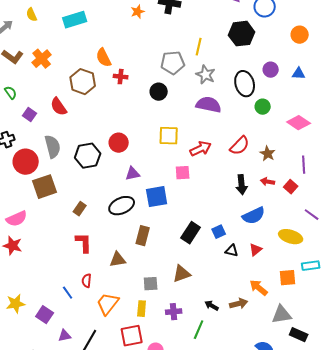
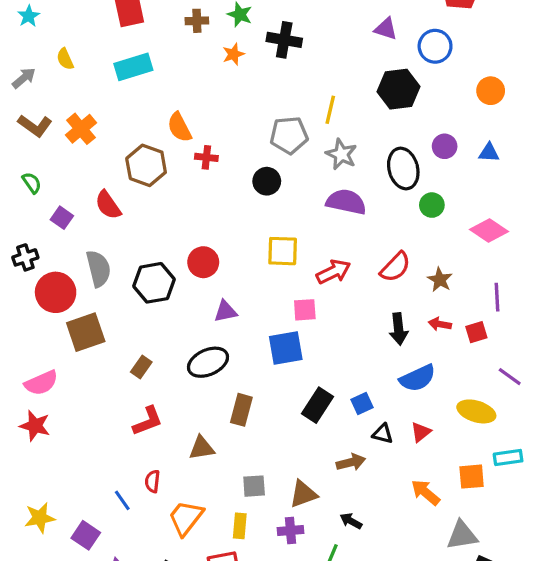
red square: (291, 187) -> (476, 332), turned 32
blue square: (157, 197) -> (286, 348), moved
red L-shape: (84, 243) -> (148, 421), turned 70
brown triangle: (182, 274) -> (303, 494), moved
brown arrow: (239, 304) -> (351, 462), moved

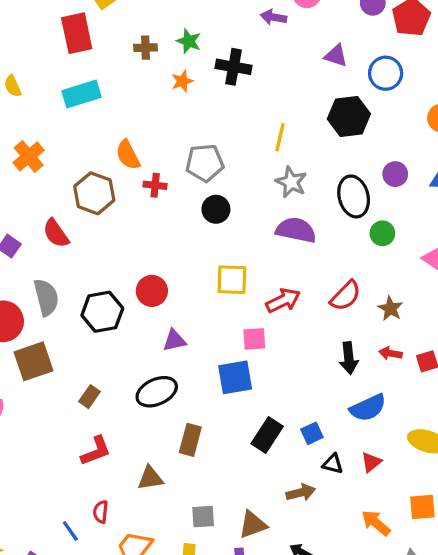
gray pentagon: (289, 135) -> (205, 163), moved

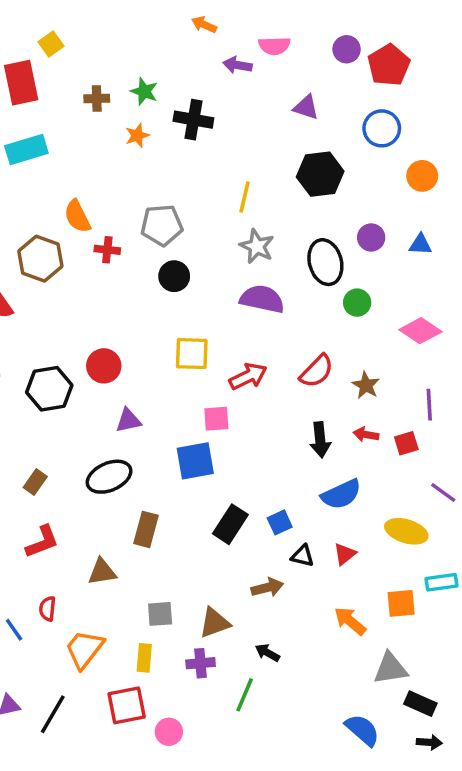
blue circle: (386, 73) -> (382, 128), moved

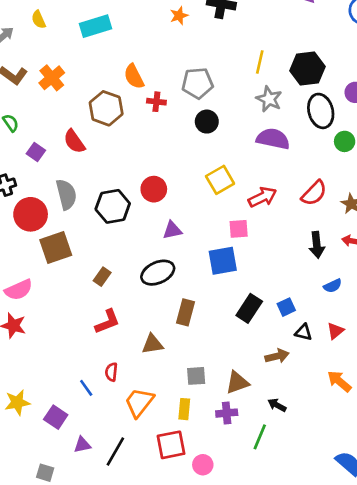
black hexagon: (320, 174) -> (307, 69), moved
yellow square: (192, 354) -> (220, 180), turned -32
blue semicircle: (341, 494) -> (333, 286), size x0.6

